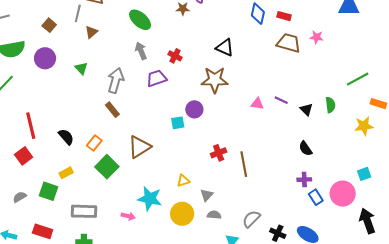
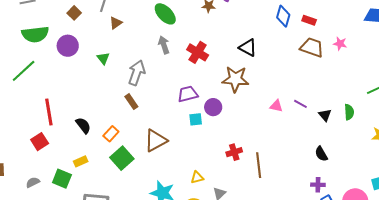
red cross: (175, 56) -> (198, 52), size x1.5
purple trapezoid: (157, 78) -> (188, 94), moved

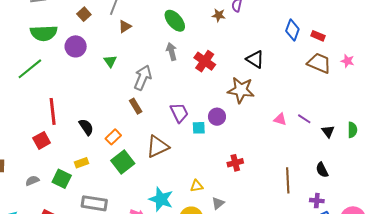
purple trapezoid: (188, 94) -> (179, 113), moved, turned 75
brown line: (259, 165) -> (288, 180), moved

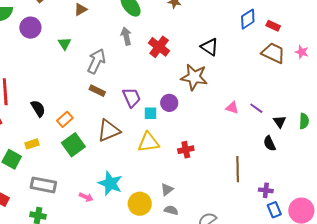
blue diamond: (292, 30) -> (248, 19), turned 35
brown rectangle: (136, 106) -> (97, 91), moved, turned -35
black semicircle: (322, 170) -> (270, 143), moved
yellow triangle: (197, 186) -> (148, 142), moved, size x1.6

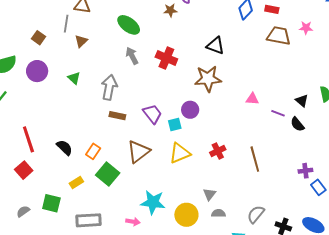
purple line: (256, 108) -> (278, 113), moved
yellow rectangle: (32, 144) -> (76, 182), moved
brown line: (238, 169) -> (255, 159), moved

